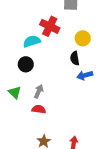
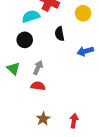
black semicircle: (75, 58) -> (60, 34), moved

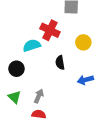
black circle: (25, 40) -> (16, 69), moved

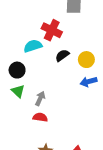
yellow circle: (83, 42) -> (86, 60), moved
black semicircle: (60, 63) -> (62, 55), moved, turned 64
green triangle: (14, 97) -> (18, 91), moved

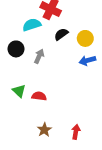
green triangle: (18, 91) -> (19, 91), moved
gray arrow: (40, 98) -> (39, 56), moved

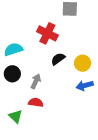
cyan semicircle: (32, 25) -> (13, 49), moved
red semicircle: (39, 96) -> (36, 103), moved

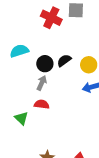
red cross: (47, 33) -> (51, 18), moved
black circle: (12, 74) -> (45, 64), moved

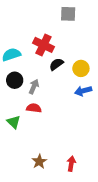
red cross: (51, 18) -> (44, 45), moved
black circle: (45, 64) -> (15, 80), moved

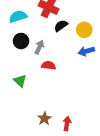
red semicircle: (34, 108) -> (49, 65), moved
red arrow: (71, 164) -> (67, 124), moved

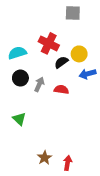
yellow circle: (84, 30) -> (79, 54), moved
blue arrow: (86, 51) -> (88, 74), moved
red semicircle: (49, 65) -> (61, 90), moved

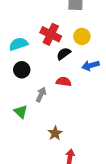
yellow circle: (79, 54) -> (82, 36), moved
gray arrow: (39, 84) -> (41, 94), moved
brown star: (45, 158) -> (55, 133), moved

